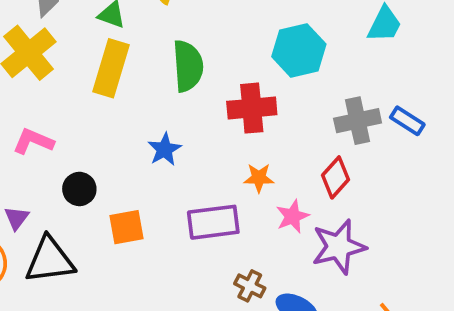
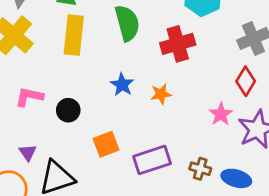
orange star: (259, 178) -> (161, 94), moved
black circle: (79, 189) -> (68, 110), moved
purple rectangle: (213, 222) -> (152, 160), moved

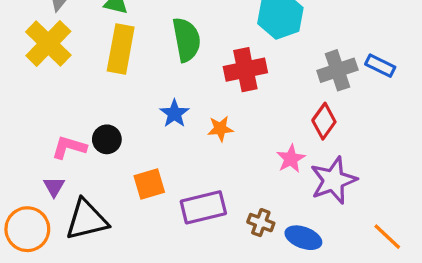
pink L-shape: (29, 97) -> (69, 147), moved

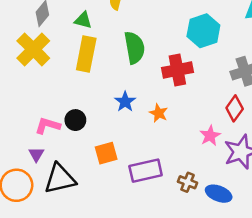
orange star: (220, 129) -> (159, 113), turned 30

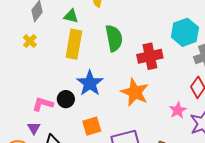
cyan hexagon: (203, 31) -> (185, 32), moved
yellow cross: (33, 49) -> (30, 41), size x0.5
blue star: (125, 102) -> (90, 83), moved, size x1.5
orange star: (159, 113) -> (135, 92), size x1.8

